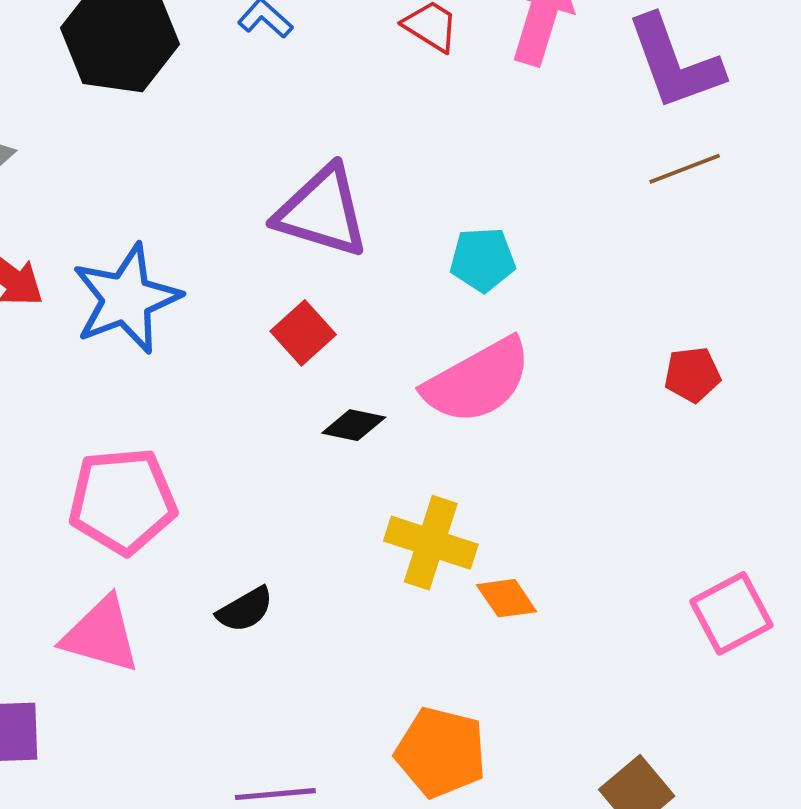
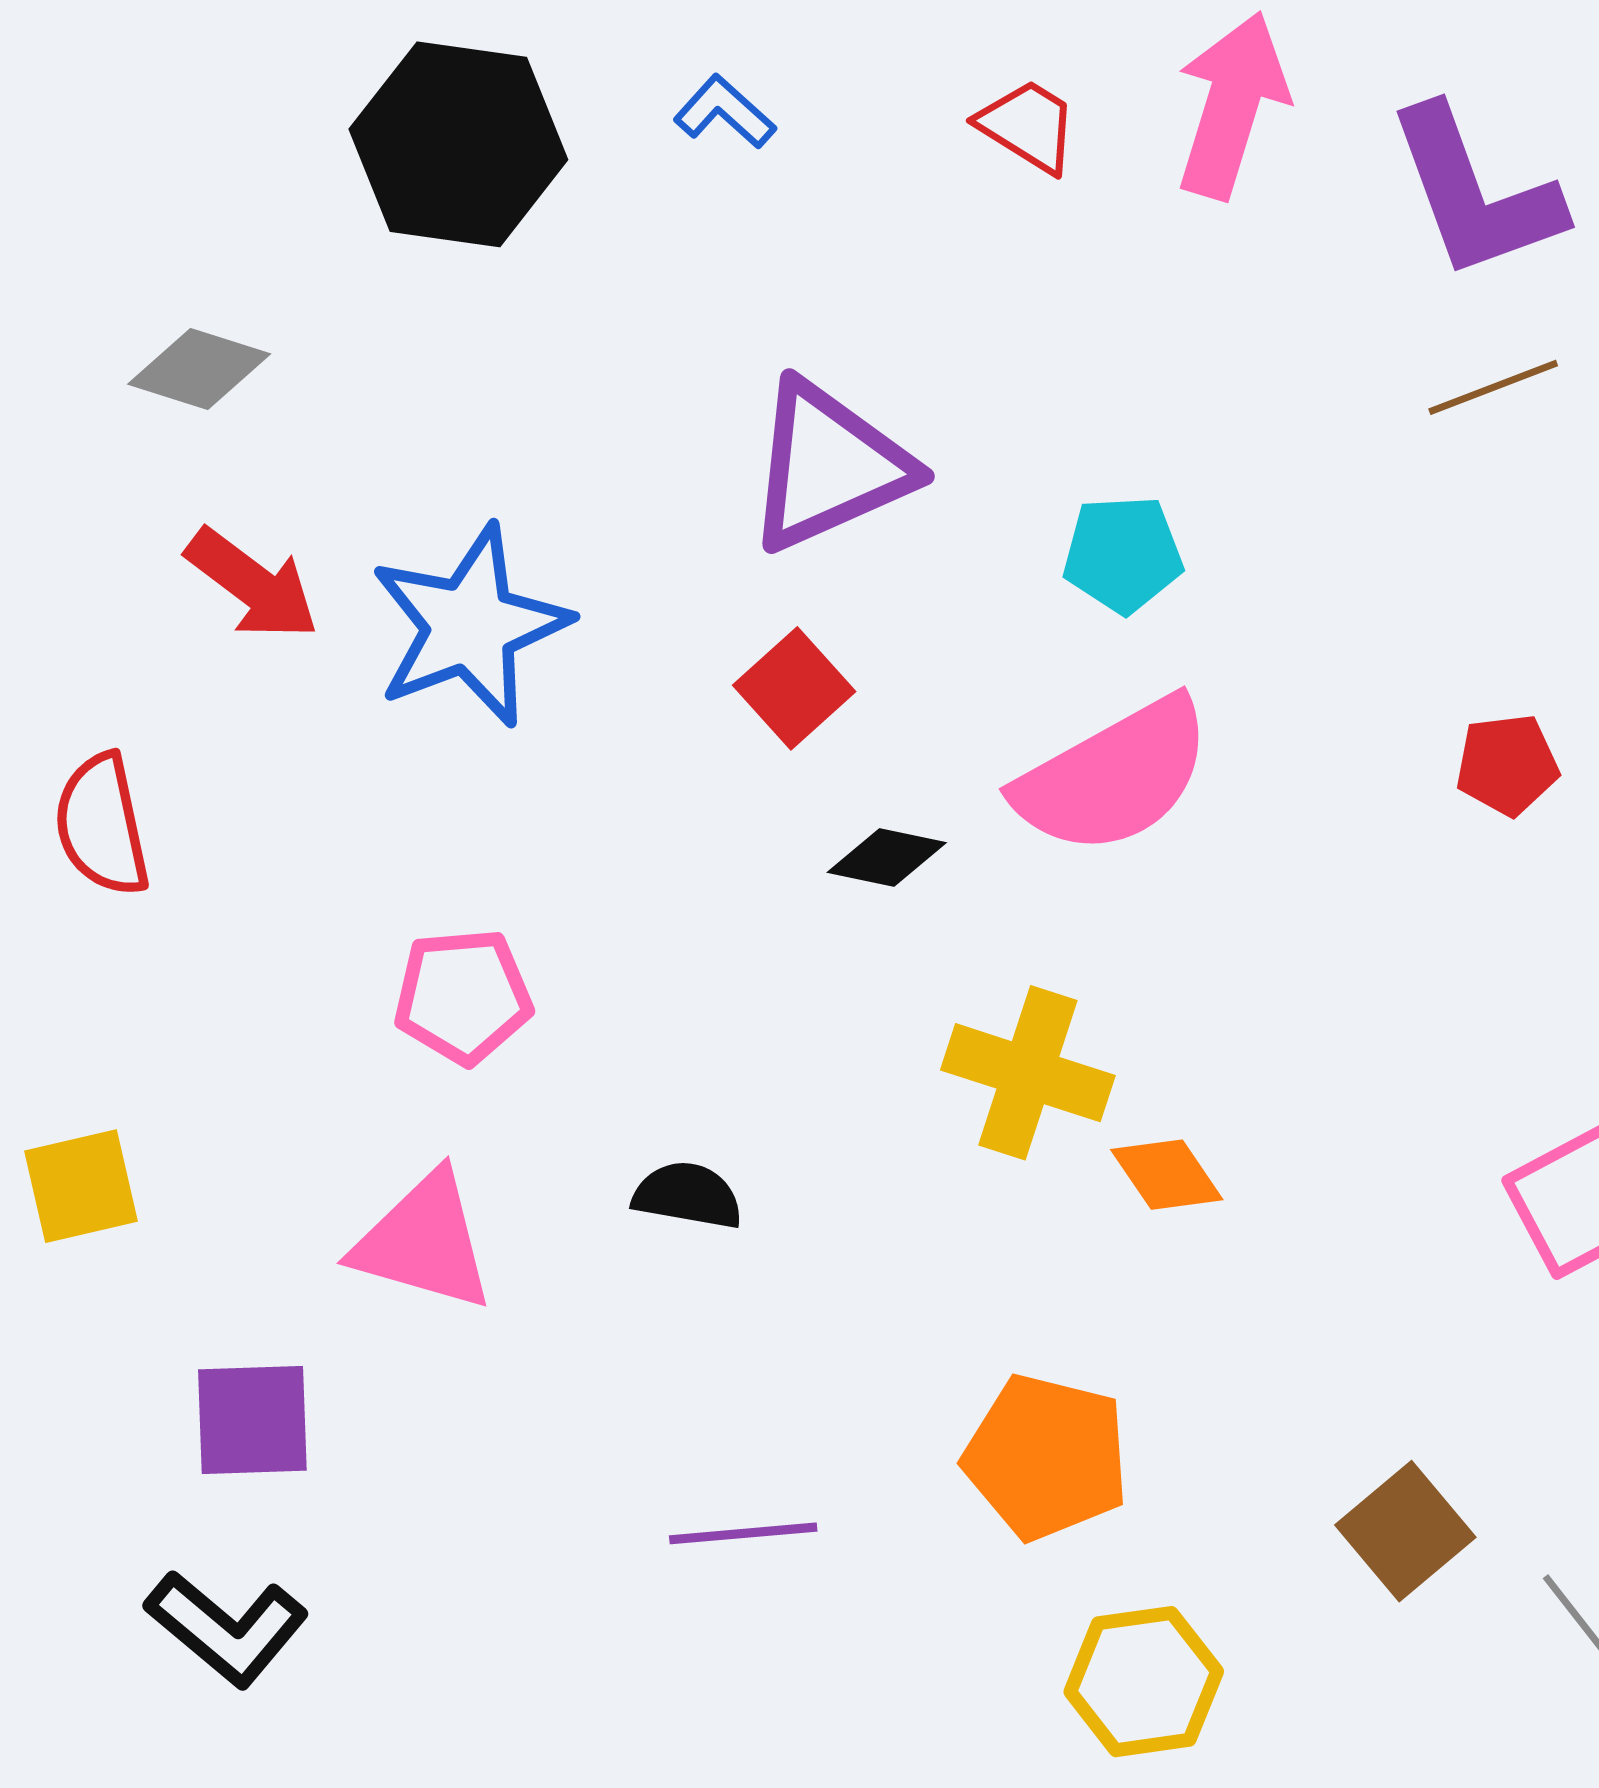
purple triangle: (322, 212) -> (829, 466), turned -41
pink pentagon: (123, 501) -> (463, 996), size x0.7
black semicircle: (245, 610) -> (688, 1195), turned -140

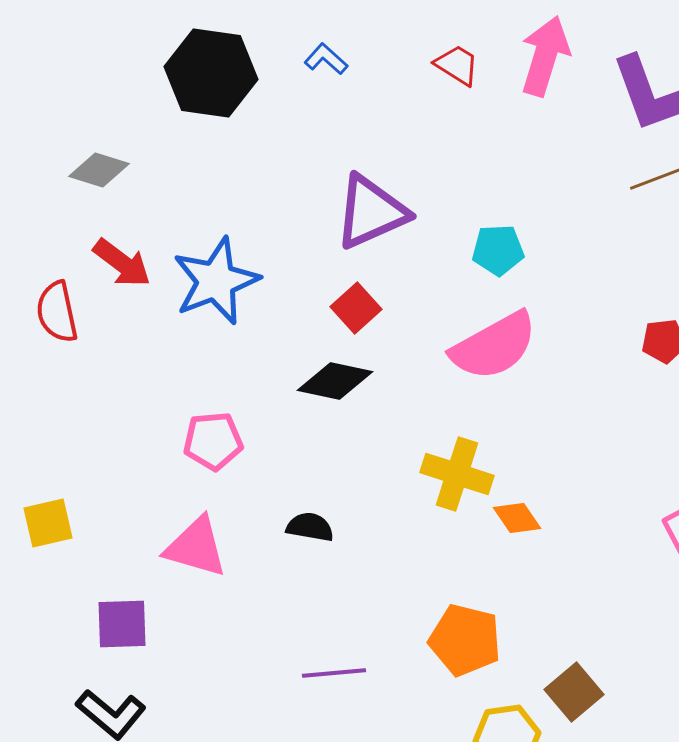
red semicircle: (102, 825) -> (57, 312), moved
black diamond: (887, 857) -> (335, 381), moved, size x1.5
brown square: (1405, 1531) -> (574, 692), moved

